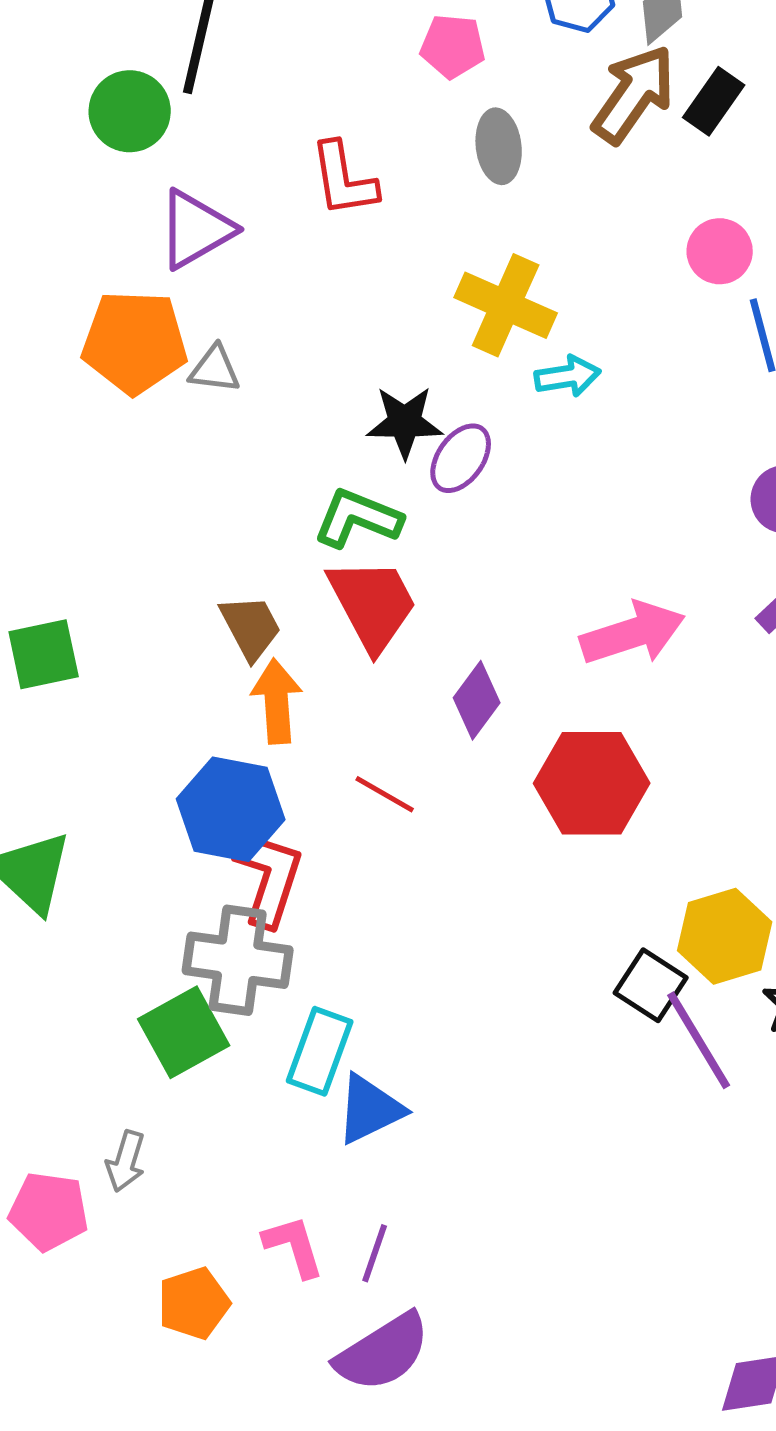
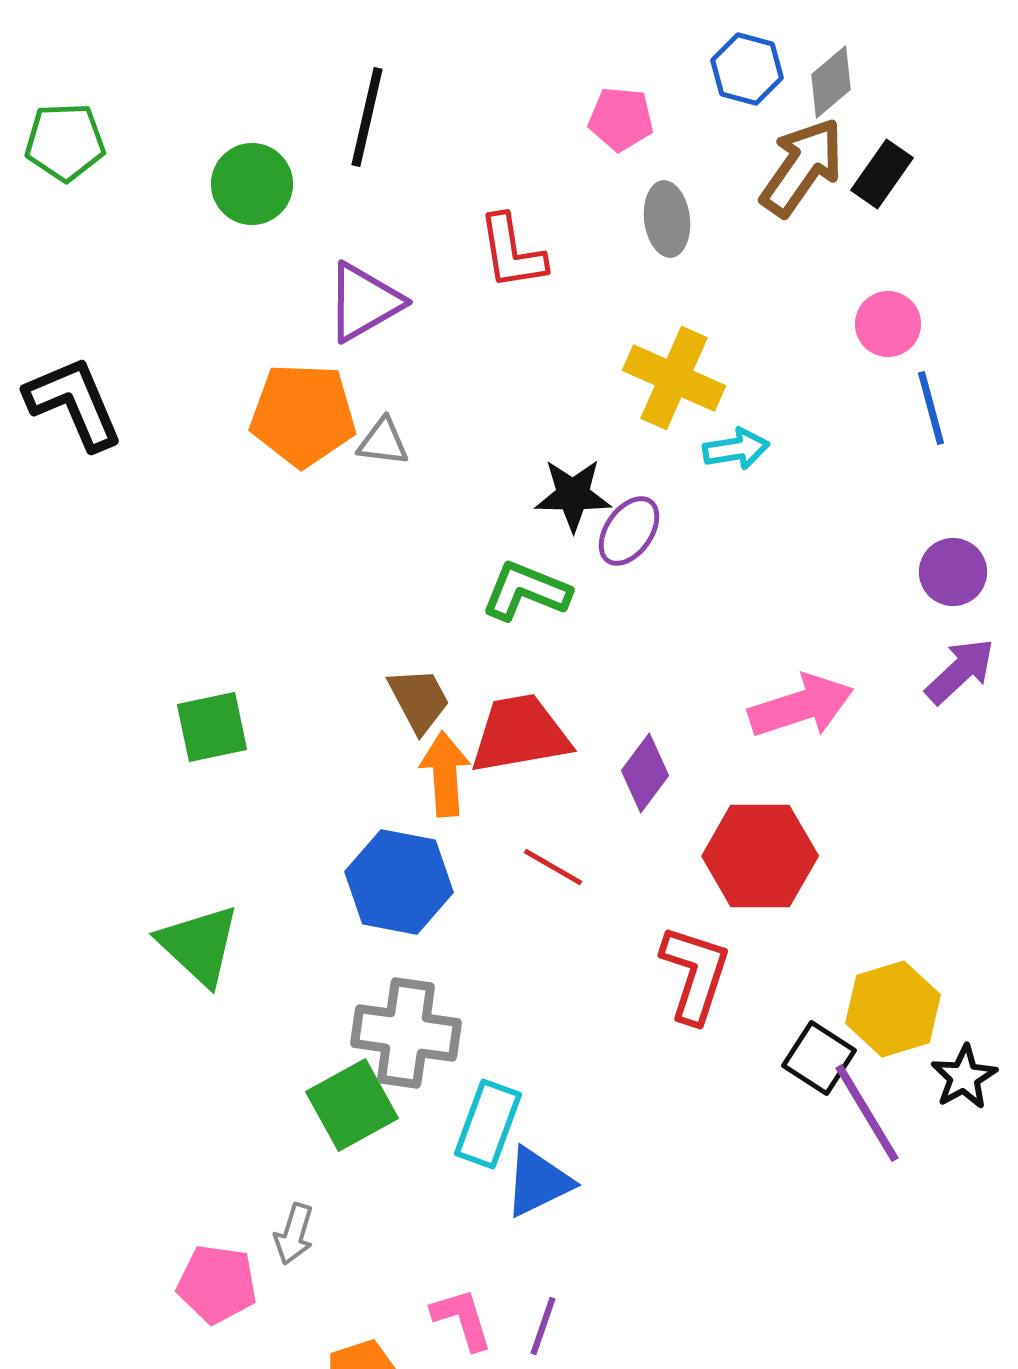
green circle: (130, 111) -> (252, 184), moved
red trapezoid: (373, 604) -> (520, 734), moved, turned -72
red L-shape: (269, 877) -> (695, 974), moved

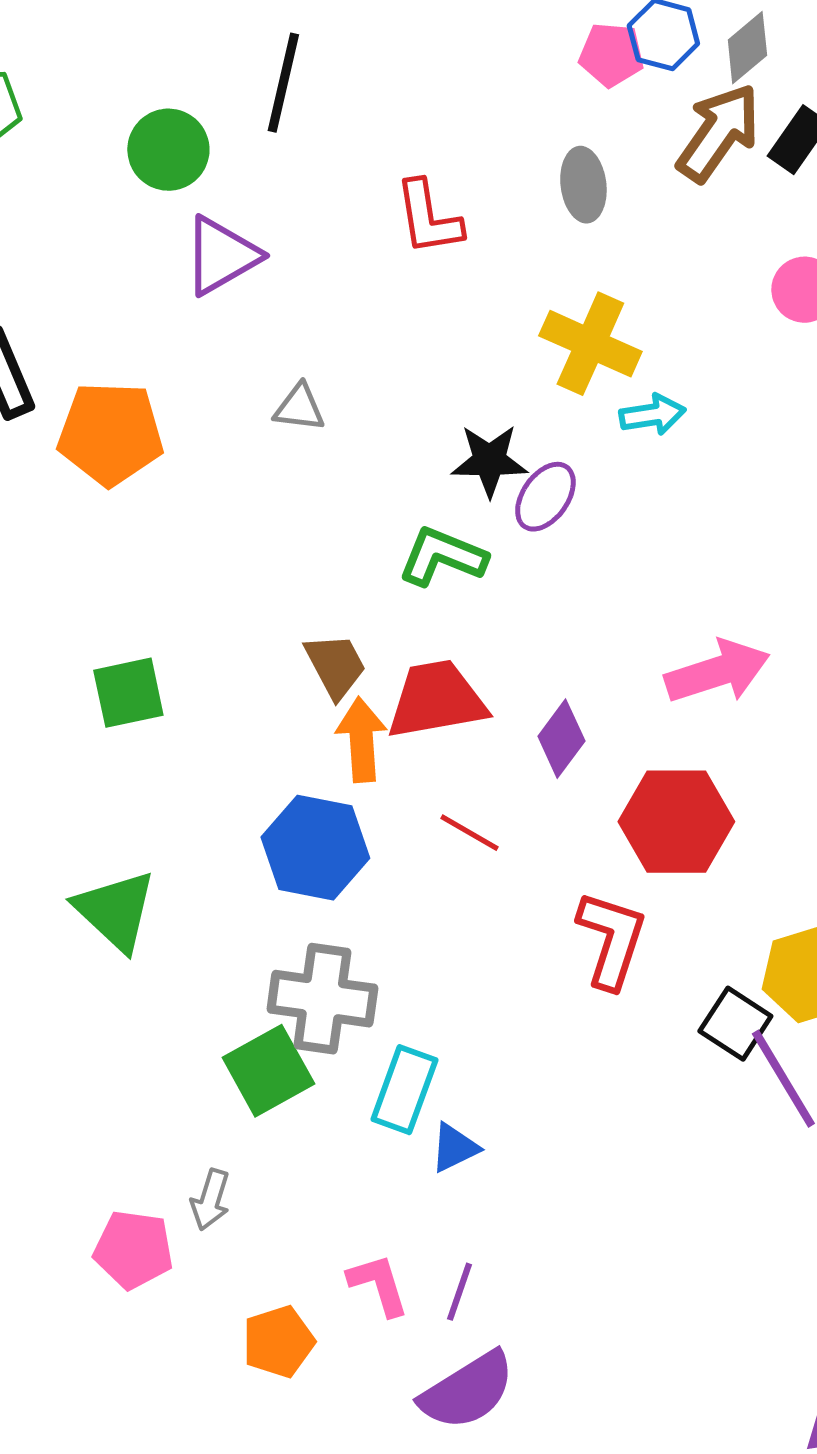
pink pentagon: (621, 119) -> (611, 55), moved
purple triangle: (364, 302) -> (221, 256), moved
orange pentagon: (303, 415) -> (110, 434), moved
blue triangle: (538, 1182) -> (454, 1148), size x0.7

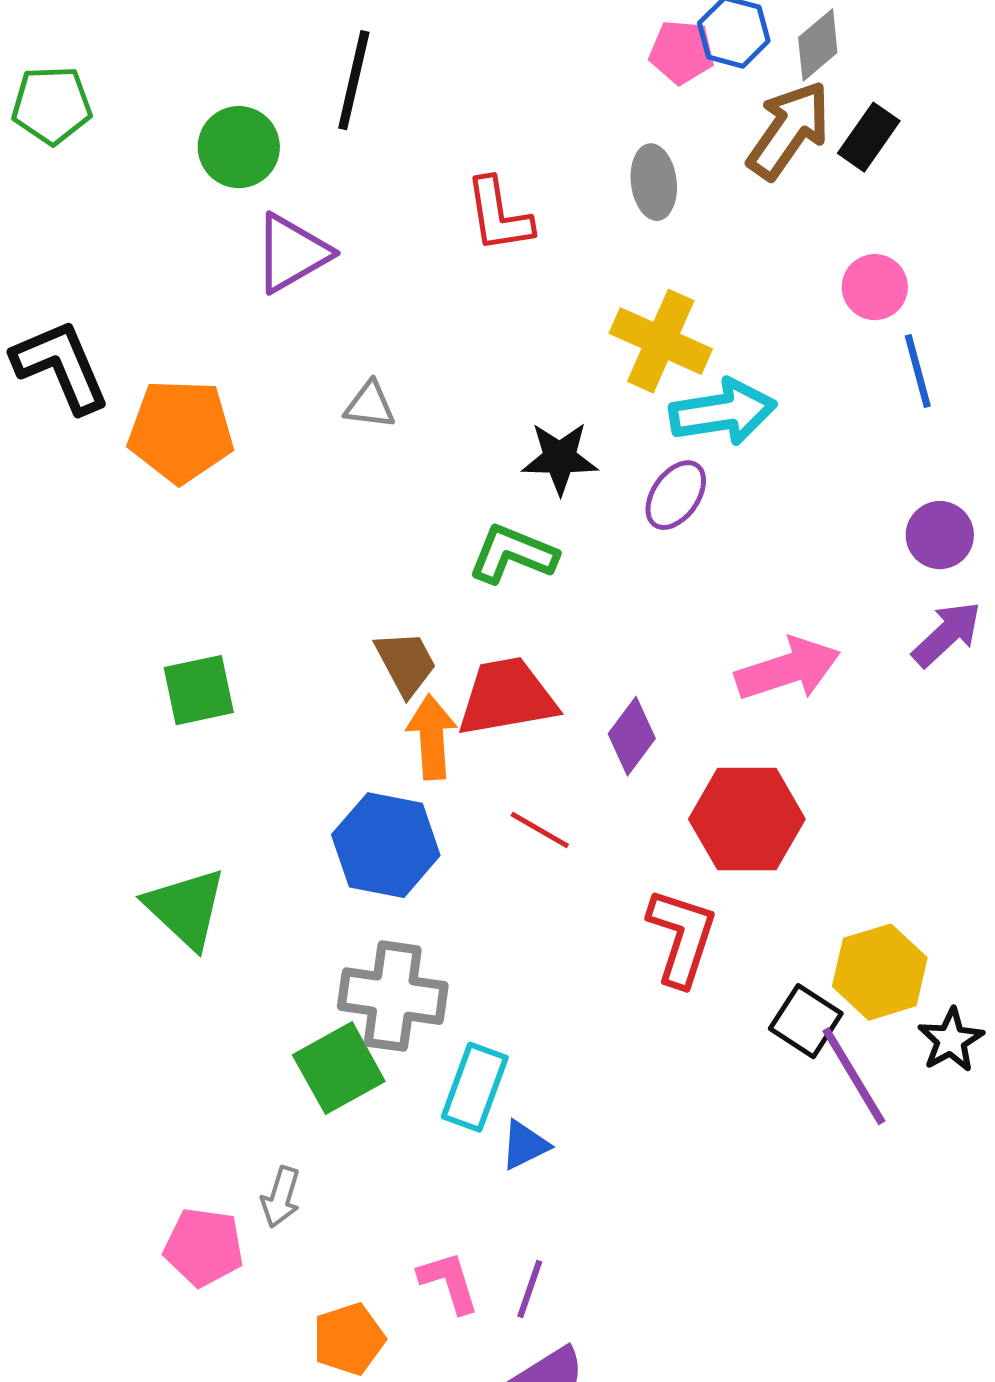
cyan arrow: (652, 415) -> (723, 412), size x1.6
purple ellipse: (545, 497) -> (676, 495), moved

